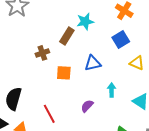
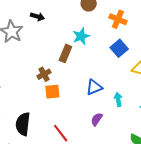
blue triangle: (93, 63) -> (94, 87), moved
orange square: (64, 73) -> (52, 92), moved

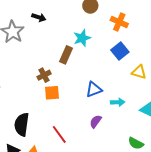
cyan arrow: (118, 99) -> (118, 102), turned 96

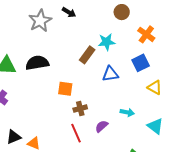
brown cross: (44, 75) -> (80, 108), moved
blue triangle: (94, 89) -> (110, 74), moved
black semicircle: (22, 124) -> (37, 63), moved, turned 60
red line: (59, 134) -> (76, 133), moved

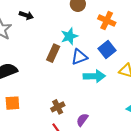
blue triangle: (110, 74) -> (79, 57), moved
orange square: (65, 89) -> (12, 103), moved
cyan arrow: (127, 112) -> (94, 76), moved, size x1.5

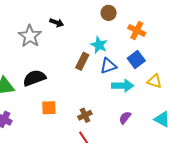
cyan star: (69, 36) -> (99, 45), turned -30
orange square: (12, 103) -> (49, 108), moved
purple semicircle: (82, 120) -> (125, 118), moved

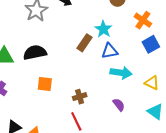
blue square: (136, 60) -> (151, 44), moved
yellow triangle: (154, 81) -> (152, 83), moved
purple semicircle: (125, 118) -> (119, 105), turned 96

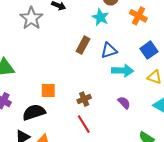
cyan star: (103, 29) -> (100, 17), moved
blue square: (151, 44) -> (149, 50), moved
black semicircle: (35, 52) -> (34, 112), moved

